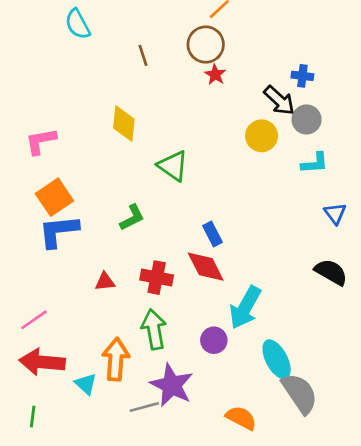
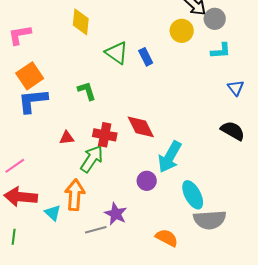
green L-shape: (132, 218) -> (87, 91), turned -80
blue rectangle: (212, 234) -> (146, 57), moved
green arrow: (154, 329) -> (92, 159), moved, turned 44
purple star: (172, 385) -> (116, 214), size x0.7
gray semicircle: (300, 393) -> (210, 220), turned 120

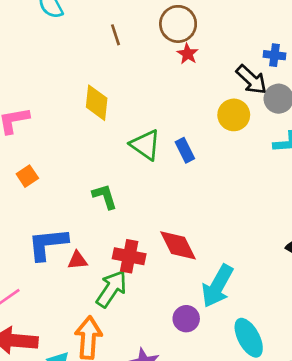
orange square: (30, 76) -> (27, 176), size x0.6
blue L-shape: (33, 101) -> (48, 244), moved

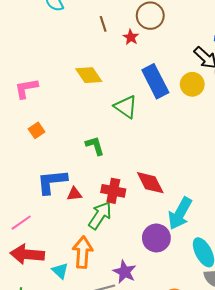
red star: (188, 54) -> (131, 37), moved
yellow diamond: (97, 103) -> (89, 75), turned -40
blue rectangle: (185, 150) -> (155, 81), moved, size x1.8
purple circle: (186, 319) -> (156, 238), size x1.4

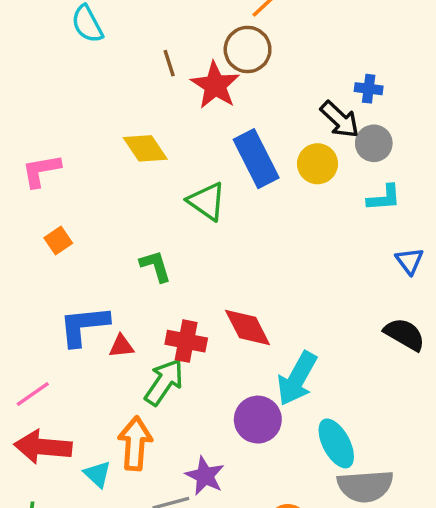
red star: (131, 37) -> (215, 85), size x1.8

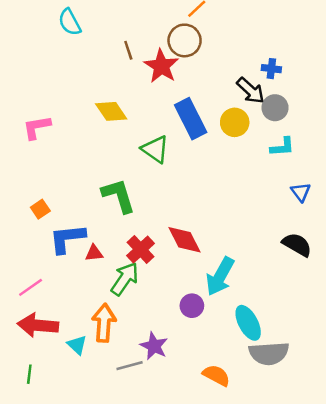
orange square: (58, 240) -> (40, 209), moved
green L-shape: (155, 266) -> (119, 196), size x1.5
red cross: (186, 341) -> (141, 249), turned 36
purple circle: (258, 420) -> (192, 306), size x0.7

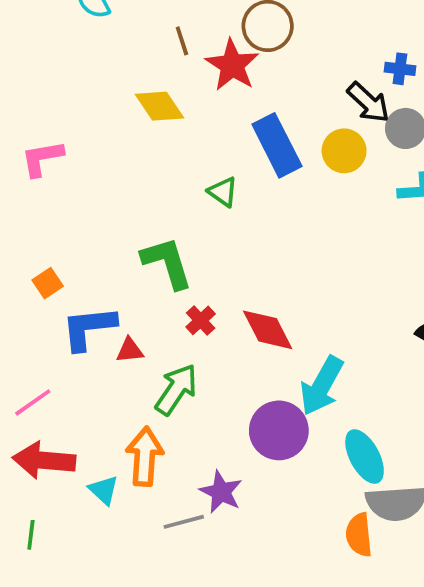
yellow diamond: (111, 111) -> (160, 106), moved
green triangle: (155, 149) -> (223, 192), size x0.7
red cross: (141, 249) -> (201, 320), moved, size x0.7
purple circle: (192, 306) -> (279, 430), size x1.6
orange semicircle: (216, 375) -> (359, 535), moved, turned -124

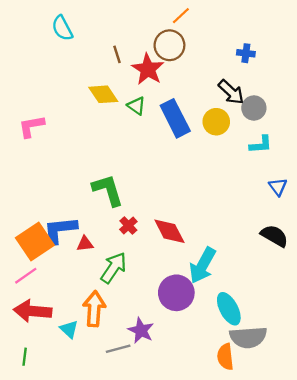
blue cross: (400, 69) -> (246, 53), moved
green triangle: (223, 192) -> (136, 106), moved
orange square: (48, 283) -> (35, 241), moved, size x2.0

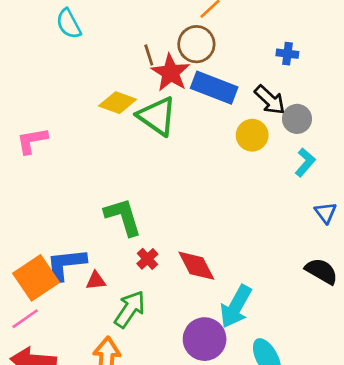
brown line: (117, 54) -> (149, 55), moved
yellow diamond: (103, 94) -> (118, 103), turned -36
green triangle: (136, 106) -> (157, 116), size x1.8
blue rectangle: (175, 118) -> (214, 88), moved, turned -42
cyan L-shape: (261, 145) -> (305, 162), turned -45

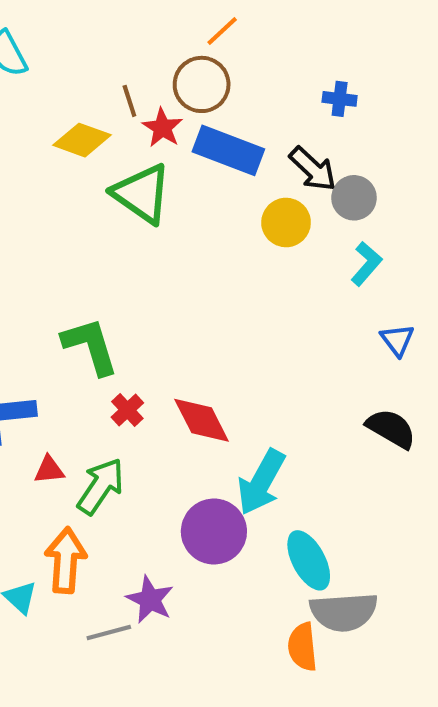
red star: (171, 73) -> (162, 128), size x0.7
yellow diamond: (118, 103) -> (82, 140), moved
red triangle: (96, 281) -> (49, 470), moved

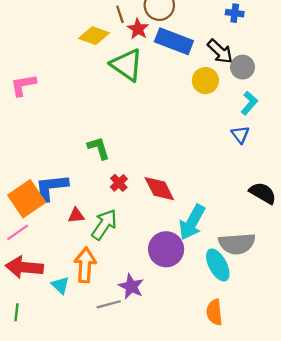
blue triangle: (397, 340) -> (240, 135), moved
green L-shape: (90, 346) -> (99, 148), size x0.7
gray semicircle: (344, 612) -> (237, 244), moved

